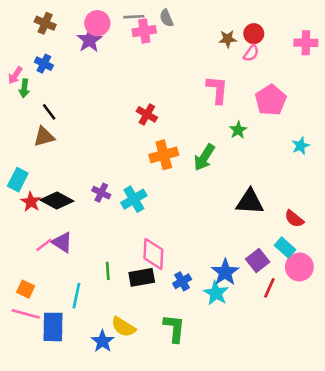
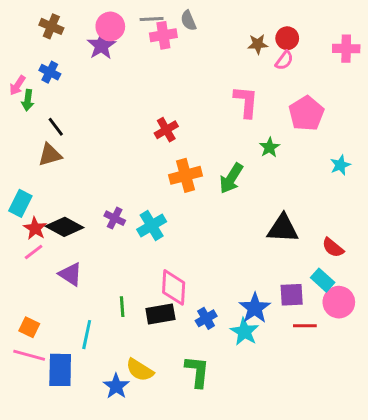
red cross: (147, 114) -> (166, 130), turned 30
pink line: (44, 245) -> (34, 252), moved
purple square: (258, 260) -> (292, 295), turned 35
red line: (269, 288) -> (305, 326), turned 66

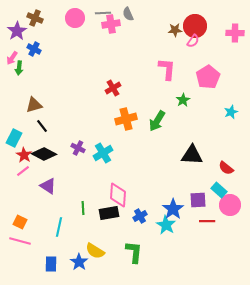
red circle: (287, 38) -> (195, 26), size x1.5
purple star: (101, 46) -> (17, 31), moved
black line: (56, 127) -> (42, 126), moved
blue rectangle: (60, 370) -> (51, 264), moved, size x0.7

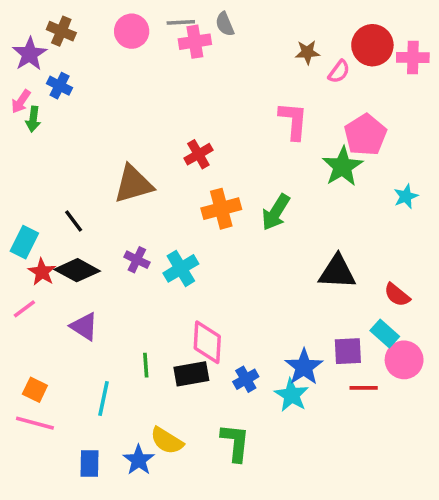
red circle: (195, 26) -> (372, 45), moved
green star: (183, 100) -> (343, 167), moved, size x1.6
brown triangle: (34, 105) -> (133, 184), moved, size x1.4
pink line: (23, 171) -> (24, 309), moved

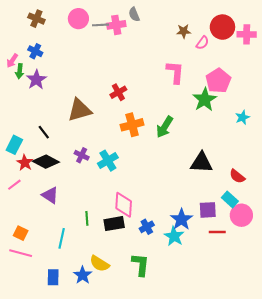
gray line: (181, 22) -> (101, 25), moved
purple star: (30, 54) -> (36, 80), moved

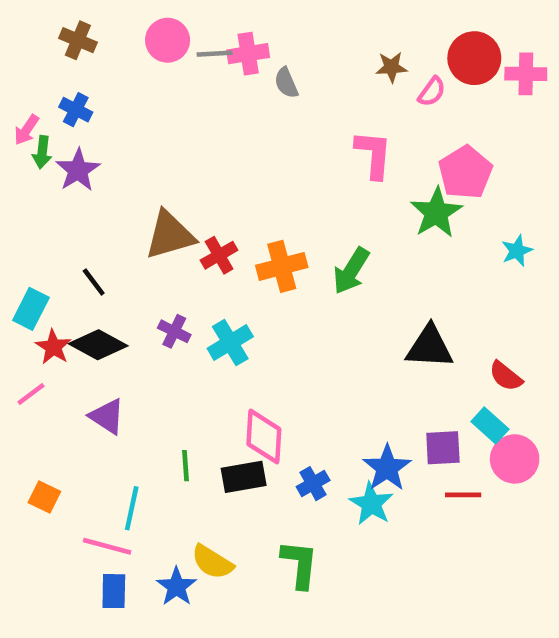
gray semicircle: (134, 14) -> (286, 83), moved
red cross: (118, 92) -> (219, 255), moved
pink line: (21, 253) -> (107, 546), moved

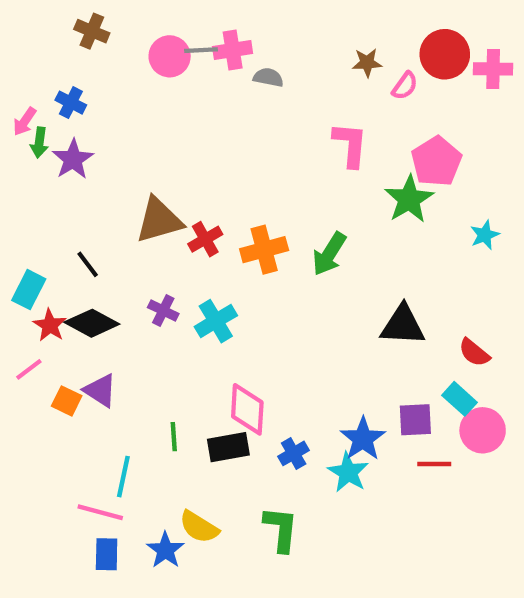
brown cross: (78, 40) -> (92, 31), moved
pink circle: (168, 40) -> (170, 56), moved
gray semicircle: (286, 83) -> (268, 77), turned 124
orange square: (44, 497) -> (67, 401), moved

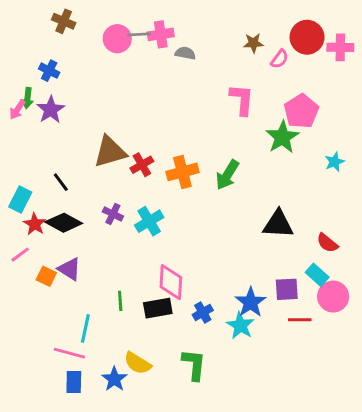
pink arrow: (25, 121) -> (17, 110), moved

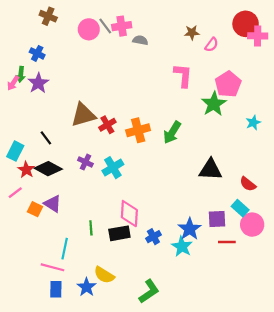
gray line: (139, 34) -> (105, 26), turned 56
red circle: (307, 37) -> (246, 24), moved
green L-shape: (194, 365) -> (149, 291), moved, turned 50

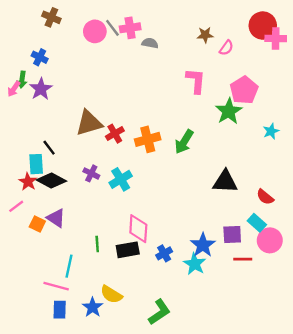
cyan rectangle: (15, 151) -> (36, 164), moved, turned -30

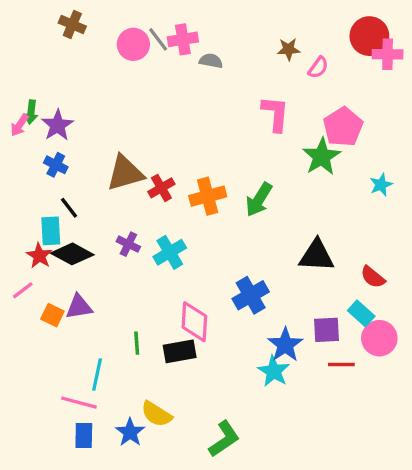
blue cross: (40, 57) -> (56, 165), moved
purple triangle: (56, 218) -> (79, 307), turned -42
blue cross: (164, 253) -> (251, 295), moved, size x1.5

